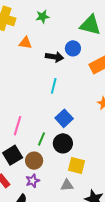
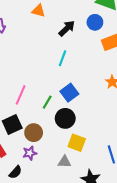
blue circle: (73, 48) -> (95, 22), moved
black arrow: (55, 57) -> (67, 28), turned -60
green line: (42, 139) -> (47, 102), moved

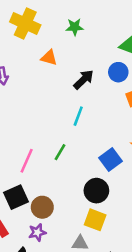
blue square: (69, 93) -> (111, 159), moved
green line: (47, 102) -> (60, 152), moved
black circle: (65, 118) -> (96, 191), moved

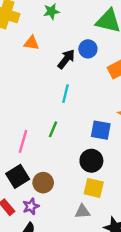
blue circle: (118, 72) -> (88, 49), moved
blue square: (111, 159) -> (101, 130), turned -36
purple star: (37, 232) -> (31, 206), moved

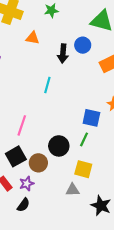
black arrow: (66, 59) -> (63, 53), turned 144
cyan line: (65, 94) -> (47, 85), moved
green line: (53, 129) -> (84, 139), moved
black circle: (91, 161) -> (59, 146), moved

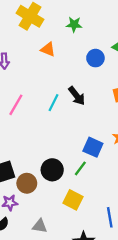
blue circle: (83, 45) -> (95, 58), moved
black arrow: (63, 53) -> (77, 96), moved, turned -54
pink line: (22, 125) -> (16, 105), moved
gray triangle: (73, 190) -> (40, 226), moved

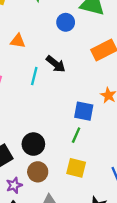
orange triangle: (48, 49) -> (18, 41), moved
black circle: (52, 170) -> (33, 144), moved
brown circle: (27, 183) -> (38, 172), moved

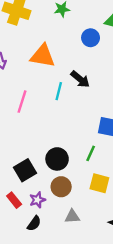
orange triangle: (18, 41) -> (43, 56), size x1.6
green line: (76, 135) -> (91, 153), moved

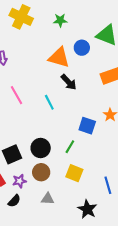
orange triangle: (43, 56) -> (59, 57), moved
cyan line: (59, 91) -> (49, 102), moved, turned -49
pink line: (22, 102) -> (17, 95), turned -54

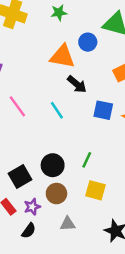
blue square: (87, 126) -> (103, 110), moved

